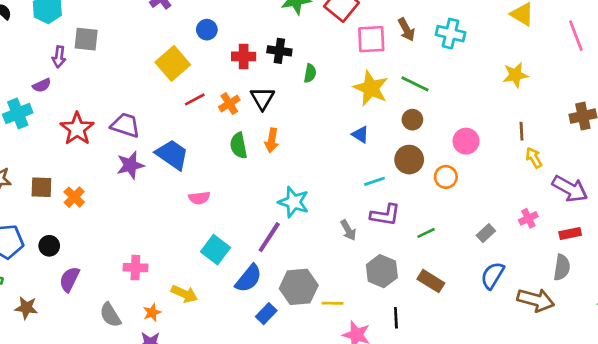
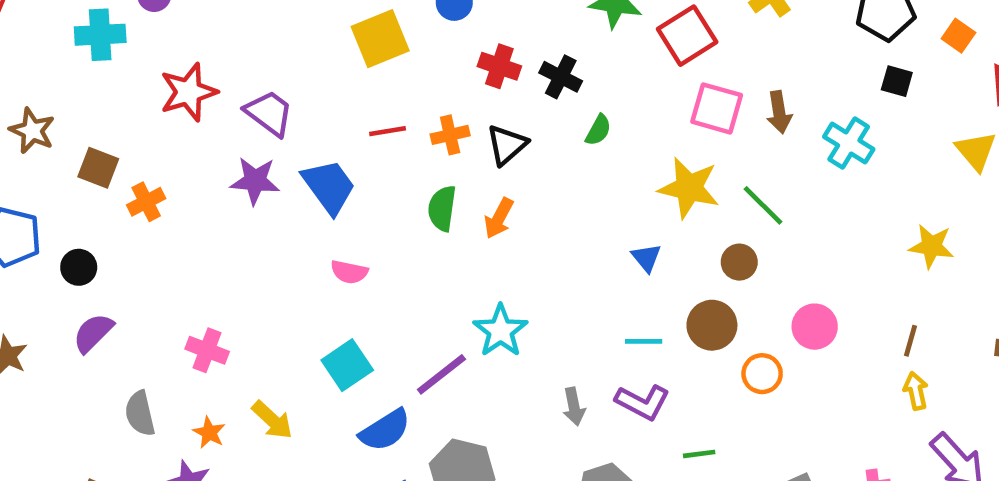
yellow star: (371, 88) -> (689, 188), turned -30
red line: (195, 99) -> (388, 131), moved
orange star: (152, 313) -> (209, 433), turned 30

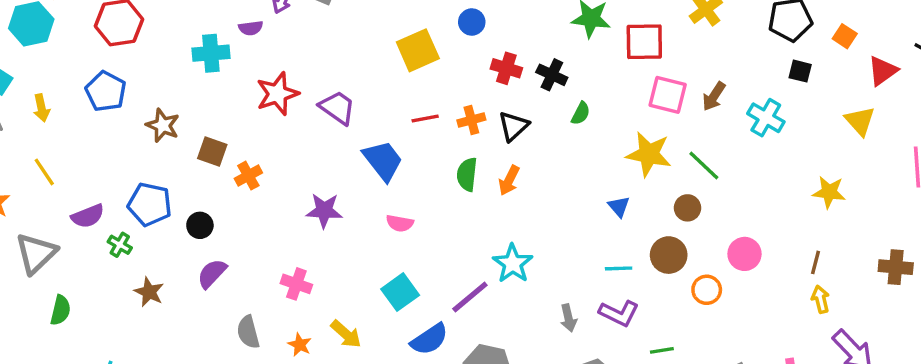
red square: (687, 36) -> (644, 42), turned 33
brown arrow: (779, 112) -> (714, 96), turned 44
purple star: (255, 181) -> (324, 211), moved

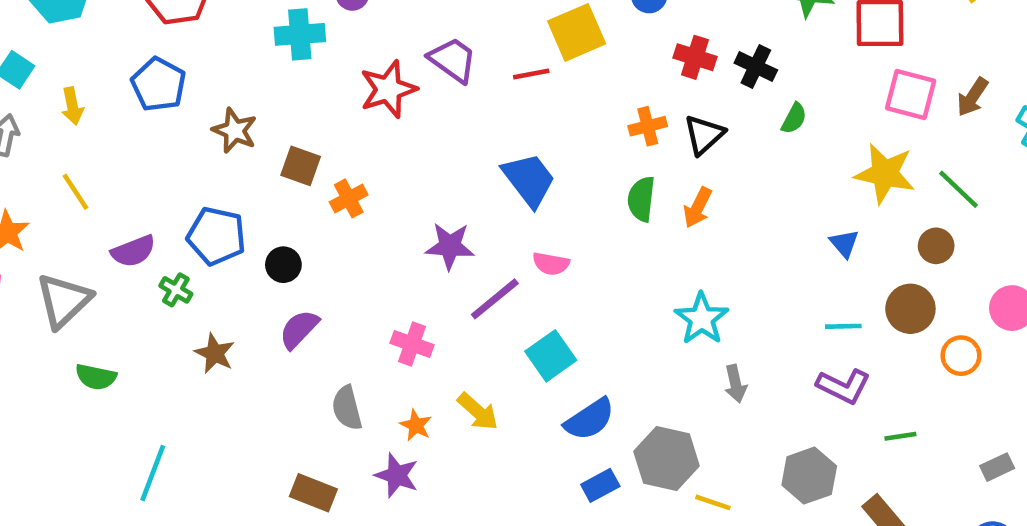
purple trapezoid: (337, 108) -> (453, 60), moved
red line: (425, 118) -> (531, 74), moved
purple line: (470, 297) -> (495, 299), moved
green semicircle: (60, 310) -> (96, 377), turned 88
gray arrow: (568, 318) -> (736, 384), moved

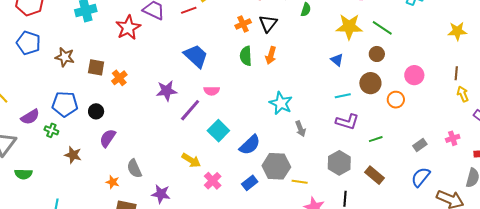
pink cross: (412, 344) -> (213, 181), moved, turned 36
blue semicircle: (590, 419) -> (250, 145), moved
orange star: (416, 425) -> (113, 182), moved

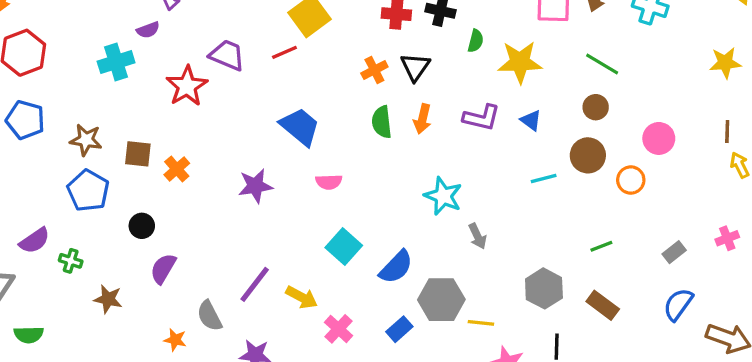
yellow star: (349, 27) -> (520, 62), moved
blue pentagon: (65, 104) -> (88, 191), moved, turned 30
purple line: (190, 110) -> (255, 284), moved
purple L-shape: (347, 122) -> (482, 118), moved

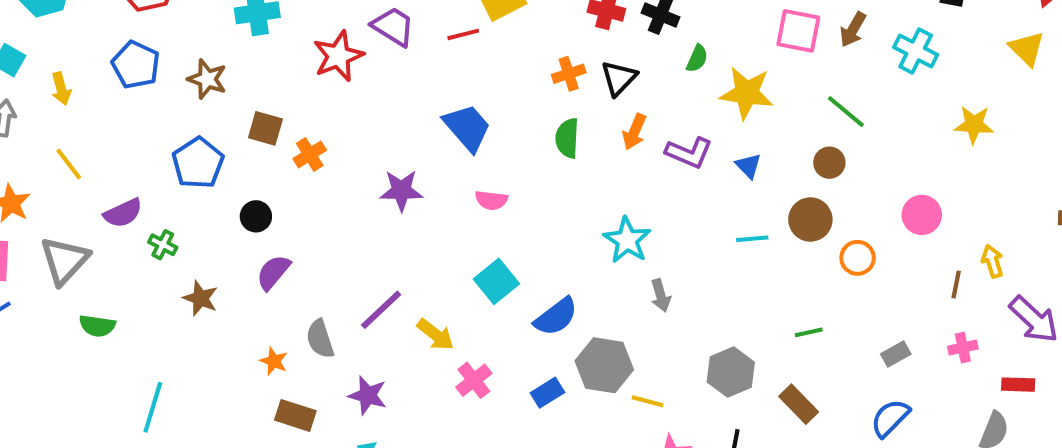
yellow star: (725, 63) -> (974, 125), moved
orange arrow: (423, 119) -> (634, 132), moved
brown line: (727, 132) -> (956, 284), moved
pink circle: (659, 138) -> (922, 215), moved
brown star: (86, 140) -> (207, 79), moved

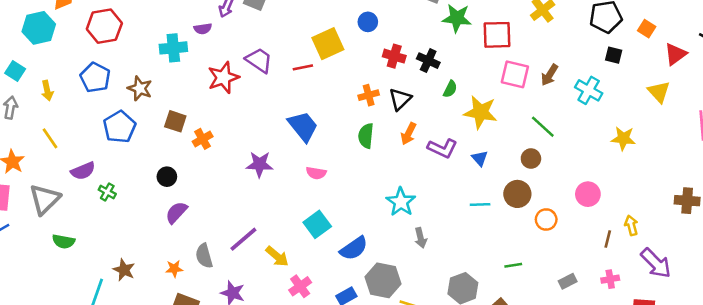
blue pentagon: (198, 163) -> (119, 127), moved
brown star: (200, 298) -> (124, 270), moved
orange star: (274, 361) -> (174, 269), turned -30

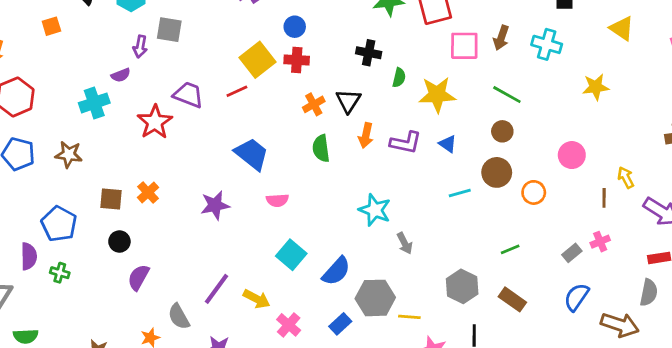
red cross: (394, 56) -> (297, 60), moved
brown square: (175, 121) -> (111, 199), moved
blue pentagon: (119, 127) -> (59, 224), moved
purple semicircle: (83, 171) -> (29, 256), turned -55
pink cross: (610, 279) -> (600, 242), moved

